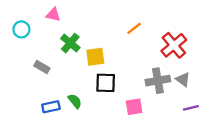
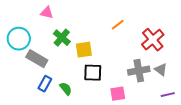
cyan circle: (21, 29) -> (19, 39), moved, size x1.5
gray rectangle: (42, 67) -> (37, 59), size x1.5
blue rectangle: (51, 107) -> (45, 84), moved, turned -49

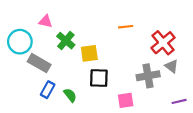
pink triangle: (47, 13) -> (46, 21), moved
orange line: (118, 25) -> (126, 27), turned 32
gray triangle: (161, 70) -> (172, 66), moved

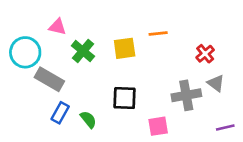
red cross: (163, 43) -> (205, 54), size x0.6
yellow square: (89, 53) -> (125, 48), moved

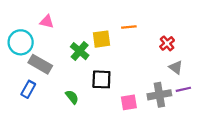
green cross: (83, 51) -> (80, 51), moved
gray cross: (186, 95) -> (159, 95), moved
blue rectangle: (60, 113) -> (28, 89), moved
purple line: (225, 128) -> (183, 89), moved

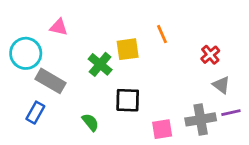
orange line: (129, 27) -> (162, 34), turned 72

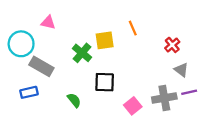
blue rectangle: (35, 113) -> (29, 92), turned 48
pink square: (162, 129) -> (133, 106), turned -30

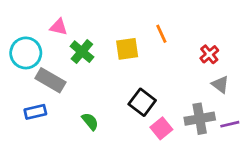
green cross: (82, 53) -> (82, 52), moved
black square: (105, 82) -> (142, 102), moved, turned 35
purple line: (189, 92) -> (230, 124), moved

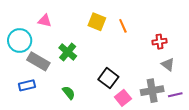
yellow square: (127, 49) -> (97, 22), moved, turned 30
green cross: (82, 52) -> (68, 52), moved
red cross: (209, 54) -> (159, 42), turned 32

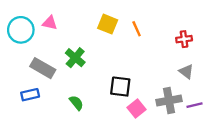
cyan circle: (20, 40) -> (21, 30), moved
red cross: (159, 42) -> (184, 39), moved
black square: (108, 78) -> (120, 87), turned -30

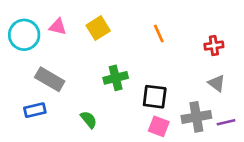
yellow square: (108, 24) -> (98, 28), moved, turned 36
green cross: (75, 58) -> (116, 78), moved, turned 36
black square: (120, 87) -> (155, 97), moved
pink square: (137, 109) -> (159, 126), turned -30

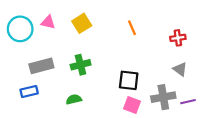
green cross: (116, 78) -> (81, 65), moved
gray rectangle: (50, 79) -> (41, 66), turned -45
green semicircle: (89, 120) -> (74, 99), turned -64

